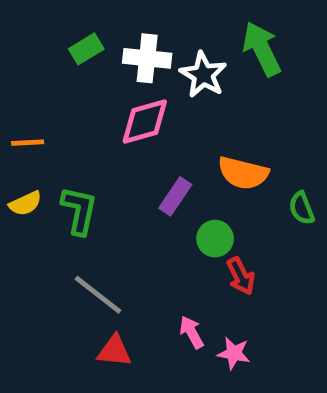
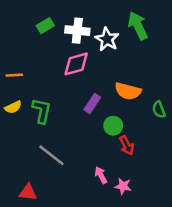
red triangle: (114, 351) -> (28, 192), moved

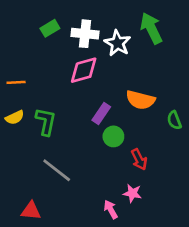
green circle: (113, 126) -> (113, 136), moved
pink arrow: (101, 175) -> (111, 209), moved
pink star: (123, 186) -> (132, 193), moved

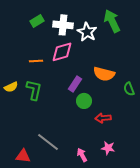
orange line: (16, 82) -> (36, 61), moved
red arrow: (139, 159) -> (103, 118), turned 112
gray line: (57, 170) -> (48, 142), moved
pink star: (132, 193) -> (108, 148), moved

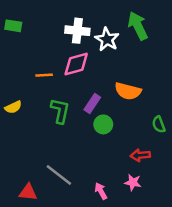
green rectangle: (37, 21) -> (13, 26), moved, turned 40
green semicircle: (129, 89) -> (159, 124), moved
green L-shape: (34, 90) -> (60, 111), moved
red arrow: (103, 118) -> (140, 155), moved

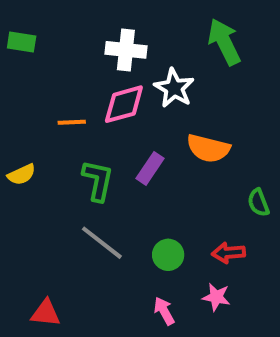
white star: (107, 39) -> (174, 88), moved
green circle: (103, 124) -> (168, 255), moved
gray line: (59, 175) -> (102, 243), moved

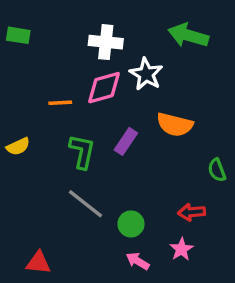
green arrow: (224, 42) -> (188, 35), turned -48
green circle: (168, 255) -> (131, 224), moved
pink star: (216, 297) -> (181, 249), turned 30
pink arrow: (164, 311) -> (138, 261), turned -30

